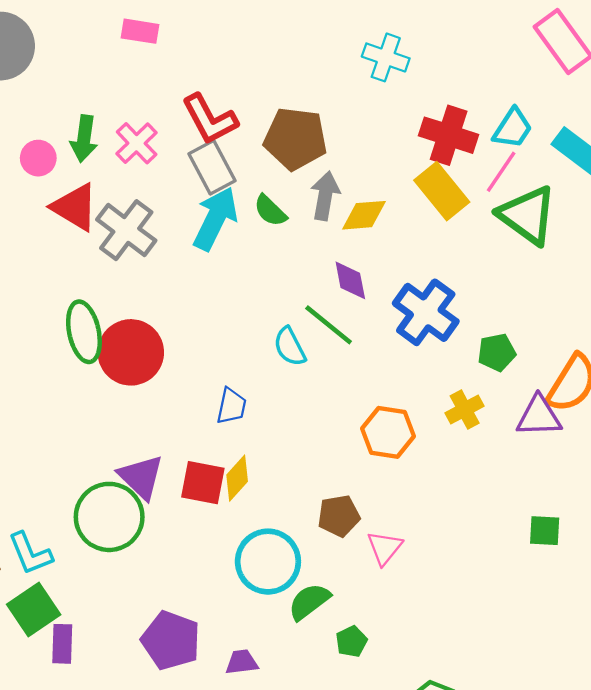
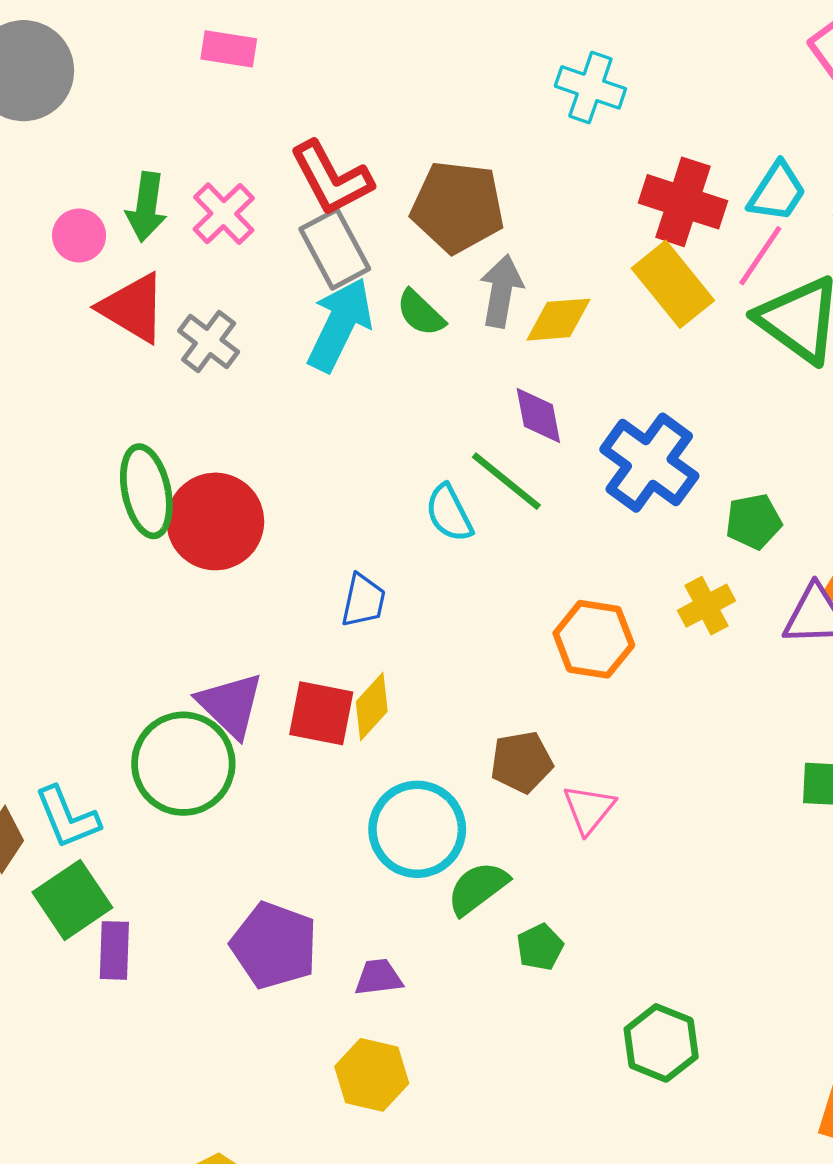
gray cross: (126, 230) -> (209, 341), size x0.7

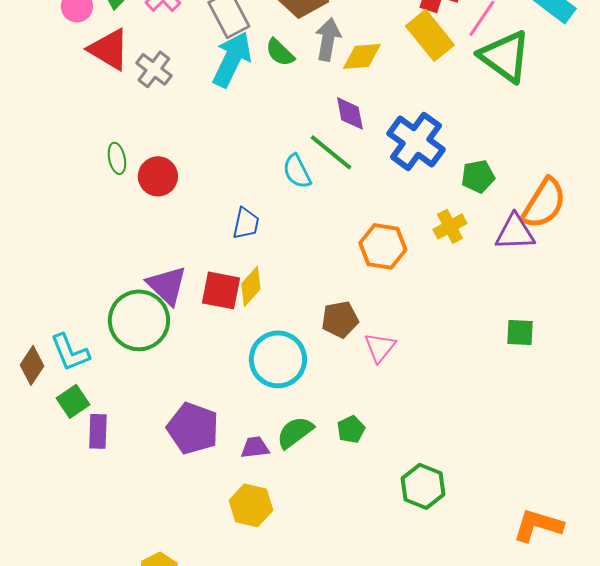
green ellipse: (146, 491) -> (117, 158), size x0.6
red circle: (215, 521) -> (158, 176), size x0.7
green semicircle: (478, 888) -> (295, 432), moved
green square: (72, 900) -> (73, 401), size x0.7

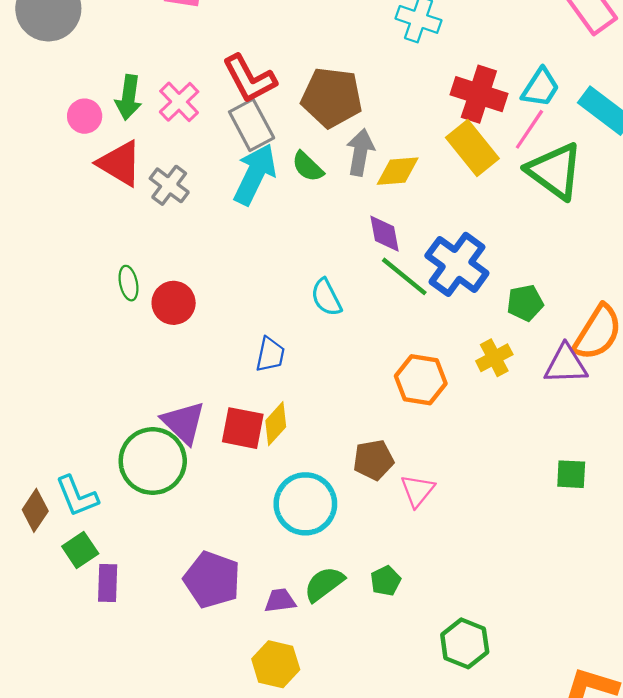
green line: (331, 152) -> (404, 276), moved

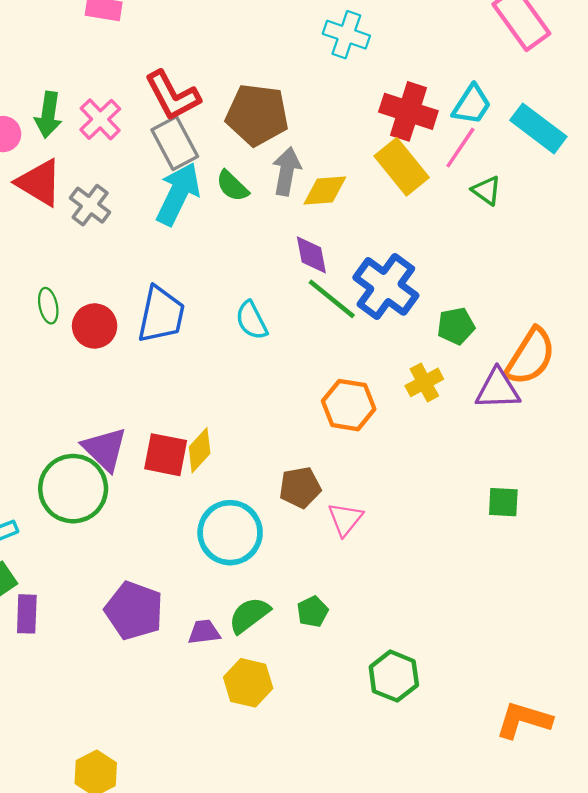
green triangle: (555, 171) -> (486, 190), size x0.5
blue trapezoid: (270, 354) -> (161, 315), moved, size x1.6
yellow hexagon: (276, 664) -> (248, 683), moved

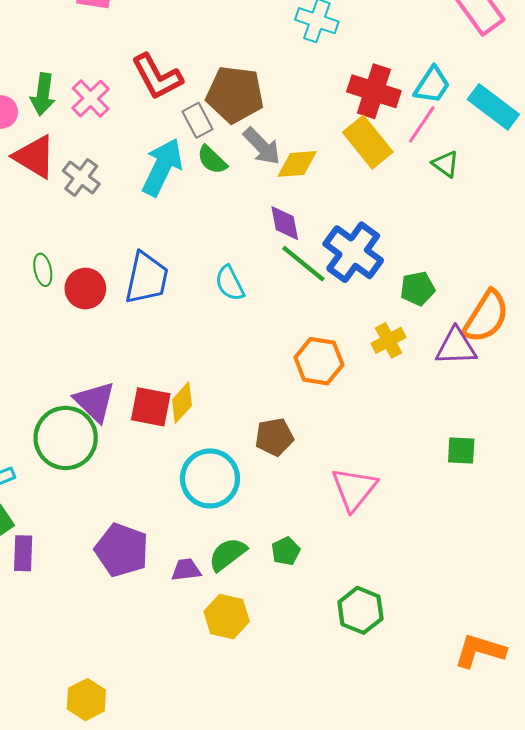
gray rectangle: (175, 143) -> (197, 120), moved, size x0.7
gray arrow: (287, 171) -> (262, 146), turned 126
pink triangle: (345, 519) -> (354, 489), moved, size x1.4

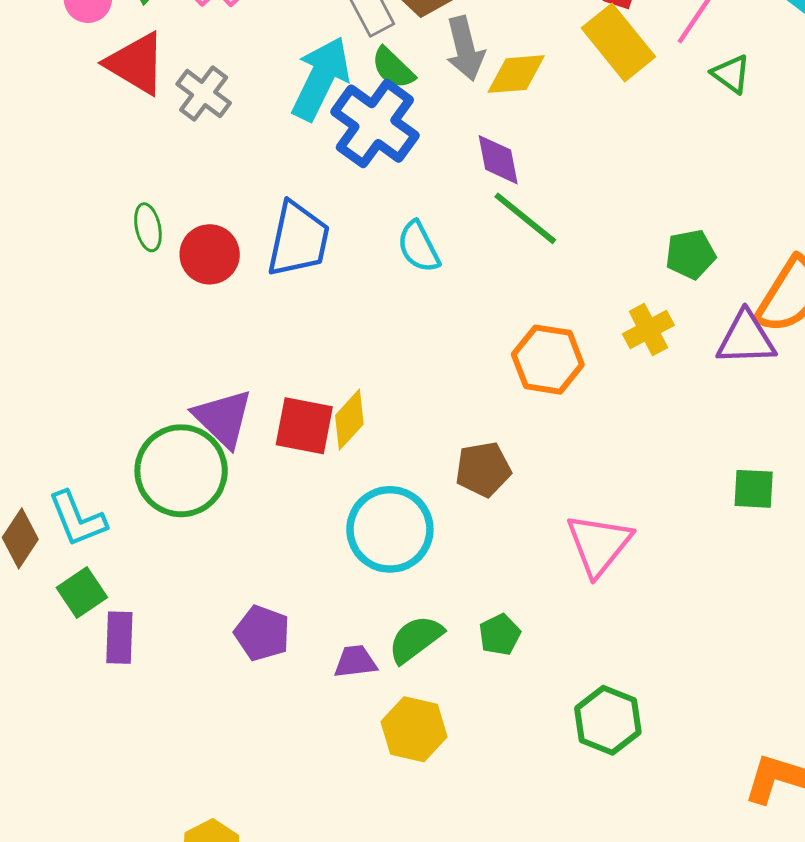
gray arrow: (262, 146) -> (465, 48), turned 30
blue cross: (353, 252) -> (375, 124), moved
purple pentagon: (122, 550) -> (262, 633), size x0.7

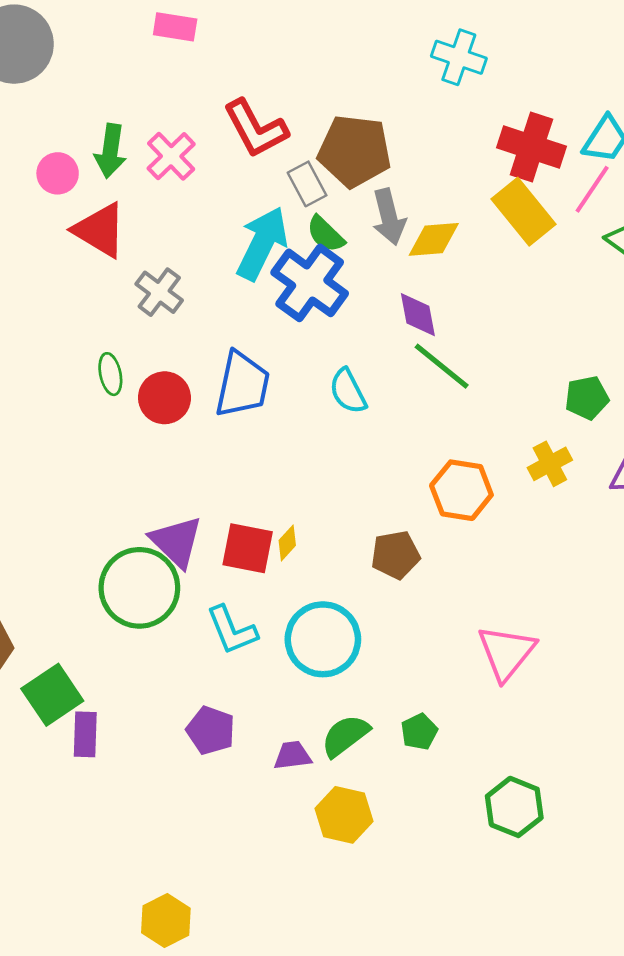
gray cross: (204, 94) -> (159, 292), moved
yellow diamond: (349, 420) -> (287, 543), size x0.7
brown pentagon: (483, 469) -> (395, 555), moved
cyan L-shape: (77, 519) -> (232, 630), moved
green square: (82, 593) -> (52, 695), size x1.4

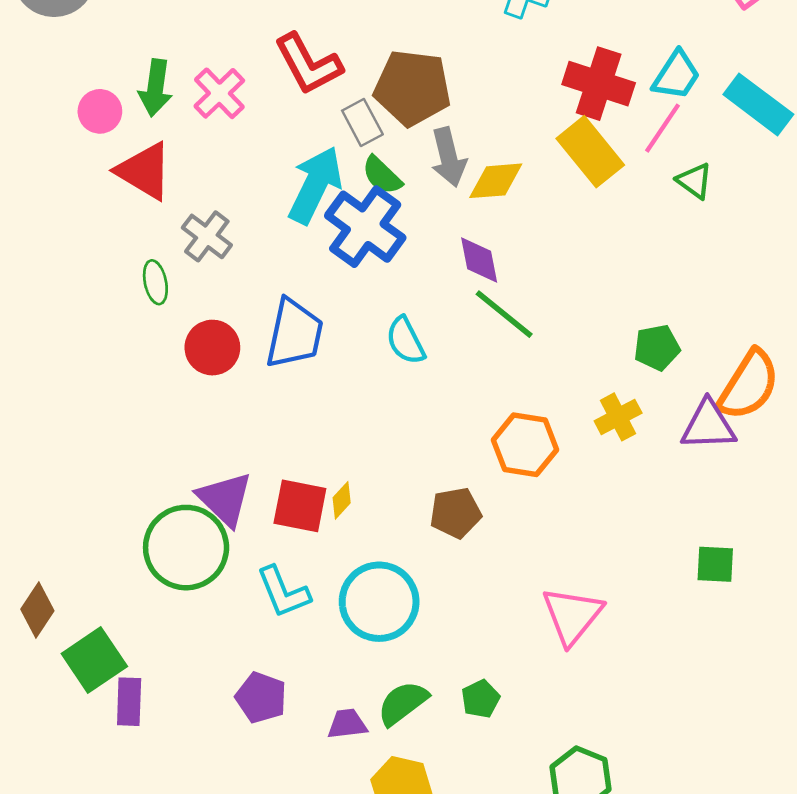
green ellipse: (110, 374) -> (155, 282), moved

